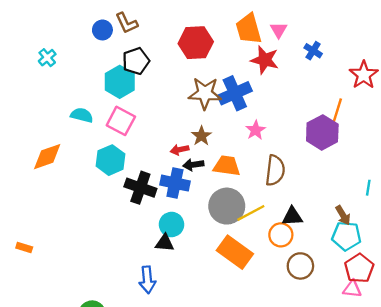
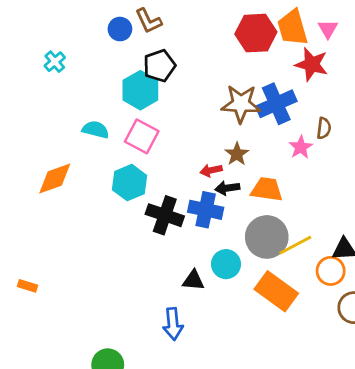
red hexagon: (196, 43) -> (256, 33), moved
brown semicircle: (275, 170) -> (324, 128), moved, size x0.6
cyan circle: (171, 224) -> (226, 264), moved

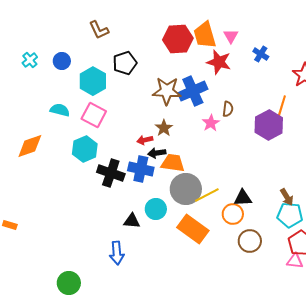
blue circle: (120, 29) -> (62, 61), moved
black pentagon: (159, 66) -> (125, 63), moved
orange trapezoid: (267, 189) -> (173, 163), moved

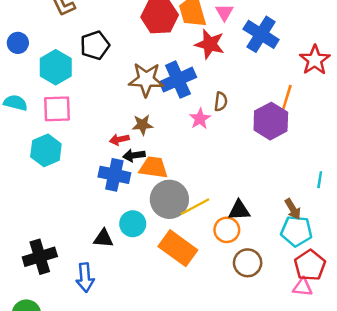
blue cross: (261, 54) -> (261, 34), size x1.8
pink square: (94, 115) -> (57, 109), turned -30
brown star: (164, 128) -> (142, 125), turned 30
black cross: (111, 173) -> (40, 257), moved, turned -36

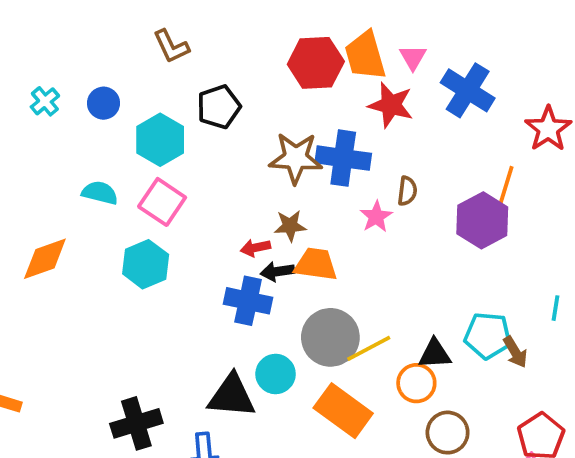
blue cross: (178, 80) -> (343, 158), turned 32
pink square: (57, 109) -> (162, 202), turned 36
orange trapezoid: (153, 168) -> (316, 264), moved
cyan pentagon: (296, 231) -> (488, 336), moved
black triangle: (103, 238) -> (232, 396), size x1.6

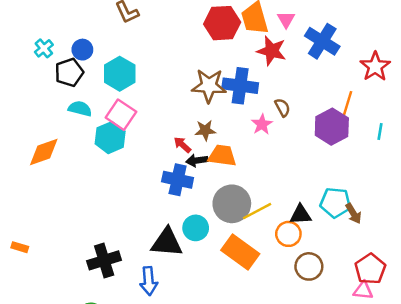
black pentagon: (219, 107) -> (69, 72), moved
brown semicircle: (407, 191) -> (282, 107), turned -36
red arrow: (255, 248) -> (182, 145), turned 54
cyan hexagon: (146, 264) -> (110, 138), moved
cyan line: (556, 308) -> (380, 132), moved

